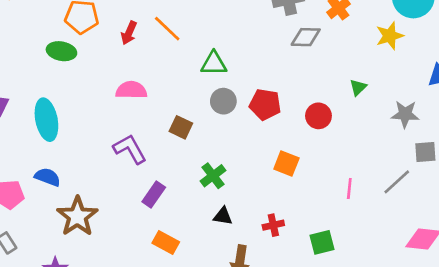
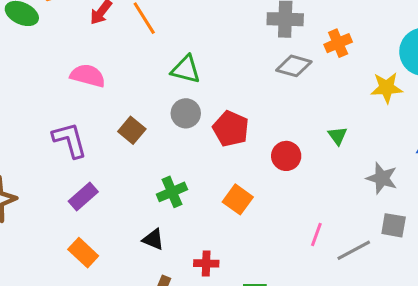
green triangle: (358, 87) -> (338, 136), turned -36
green cross: (213, 176) -> (172, 192), moved
pink line: (349, 189) -> (316, 234), moved

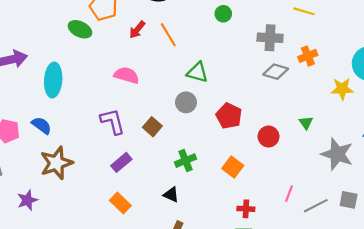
gray circle: (186, 113) -> (186, 102), moved
brown square: (132, 130) -> (152, 127), moved
gray star: (382, 178) -> (337, 154), size x1.4
gray square: (394, 225) -> (349, 200), moved
red cross: (206, 263) -> (246, 209), moved

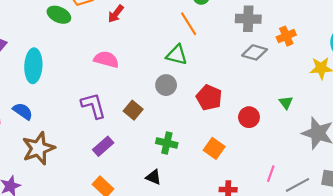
orange line: (168, 35) -> (189, 24), moved
green cross: (185, 161) -> (167, 143), turned 36

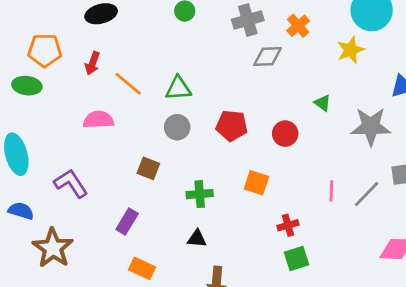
orange line: (189, 24) -> (128, 84), moved
purple L-shape: (93, 106) -> (71, 183), moved

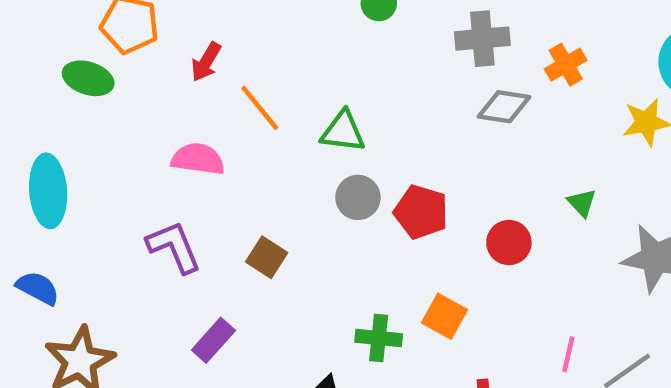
gray circle: (177, 127) -> (358, 197), moved
purple L-shape: (71, 183) -> (174, 247), moved
green cross: (200, 194) -> (379, 338), moved

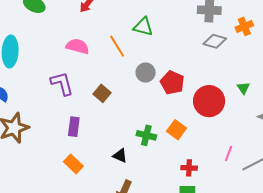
orange line: (260, 108) -> (117, 46), moved
green triangle: (343, 132) -> (143, 27), moved
red circle: (509, 243) -> (209, 101), size x1.6
purple rectangle: (213, 340) -> (74, 127), turned -42

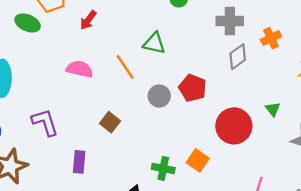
gray diamond: (215, 41) -> (238, 57), turned -50
purple L-shape: (62, 83) -> (45, 122), moved
red pentagon: (172, 83) -> (193, 88), moved

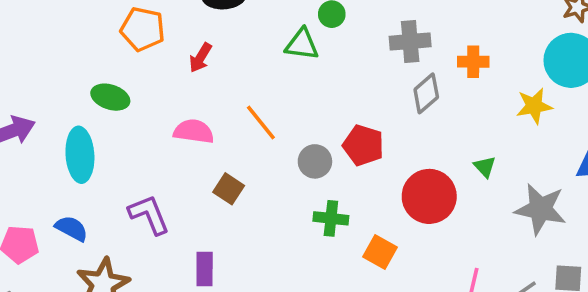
green ellipse: (28, 23) -> (110, 97), moved
orange cross: (271, 38) -> (473, 62), turned 30
green triangle: (154, 43) -> (302, 44), moved
brown square: (110, 122) -> (229, 189), moved
green cross: (163, 168) -> (331, 218), moved

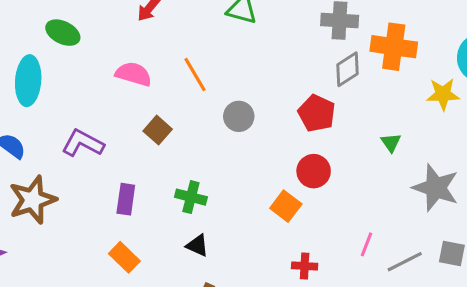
orange cross: (473, 62) -> (394, 47), size x1.6
red pentagon: (363, 145) -> (317, 113), moved
red circle: (429, 196) -> (314, 171), moved, size x0.7
purple L-shape: (149, 215) -> (83, 143), turned -48
green cross: (331, 218) -> (191, 197), moved

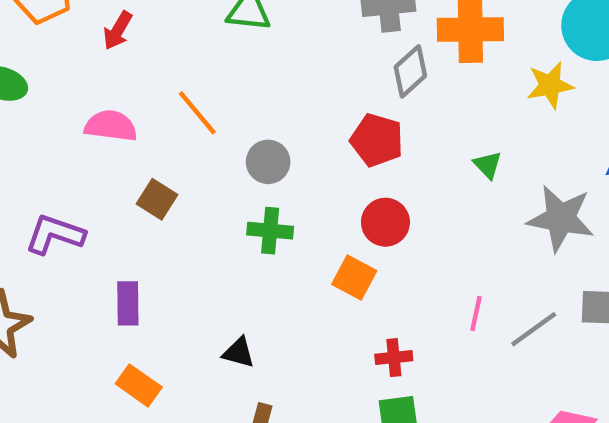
green cross: (191, 197) -> (270, 231), moved

